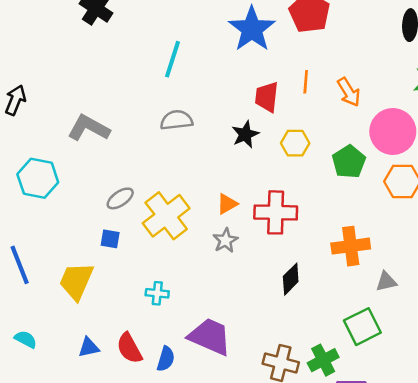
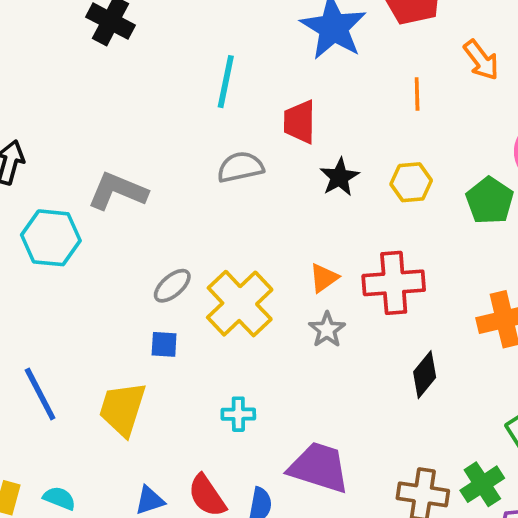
orange arrow: (349, 92) -> (481, 60), moved
red trapezoid: (267, 97) -> (300, 122), moved
cyan hexagon: (38, 178) -> (51, 238), moved

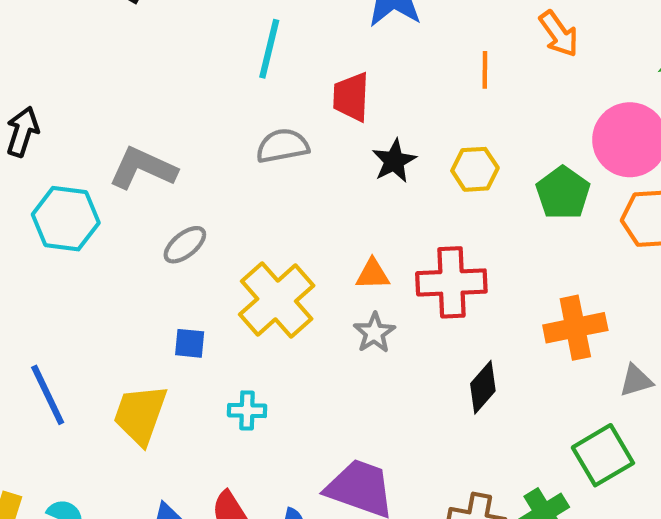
orange triangle: (324, 278) -> (373, 274), turned 32
gray ellipse: (172, 286) -> (185, 245), moved
cyan cross: (238, 414) -> (247, 410), moved

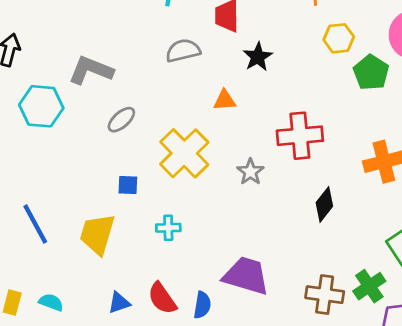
yellow hexagon: (475, 169) -> (339, 38), moved
orange triangle: (373, 274) -> (225, 100), moved

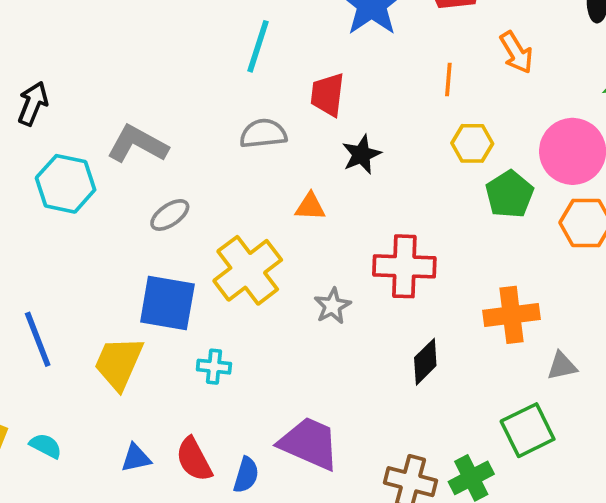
blue square: (128, 185) -> (167, 303), size x2.0

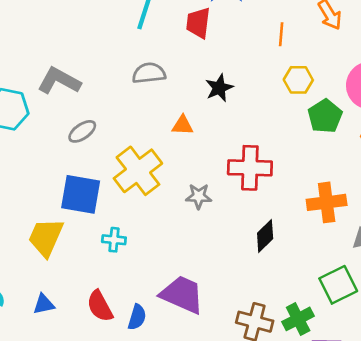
red trapezoid: (328, 95) -> (198, 23), moved
gray star: (332, 306) -> (199, 196), turned 30
blue triangle: (136, 458) -> (44, 304), moved

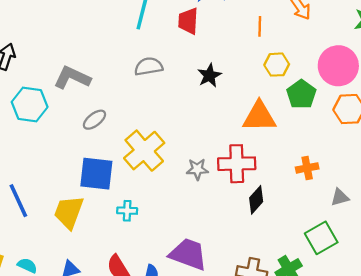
orange triangle: (183, 125) -> (259, 117), moved, size x1.8
red cross: (250, 168) -> (237, 164), moved
orange cross: (327, 202) -> (307, 168), size x0.7

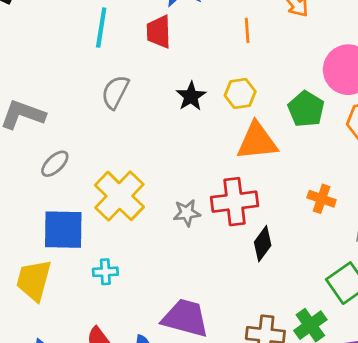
yellow hexagon: (277, 65) -> (240, 94), moved
gray semicircle: (149, 66) -> (115, 92), turned -48
orange cross: (307, 168) -> (322, 199), turned 35

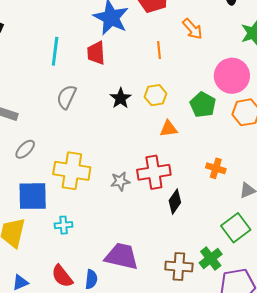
orange triangle: (257, 141) -> (169, 129), size x0.6
yellow cross: (119, 196) -> (72, 171), turned -33

